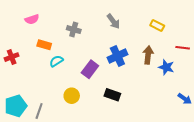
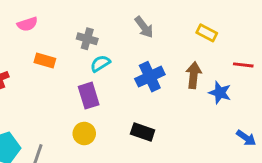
cyan semicircle: (56, 61) -> (100, 63), moved
purple rectangle: (90, 69) -> (89, 96), moved, turned -54

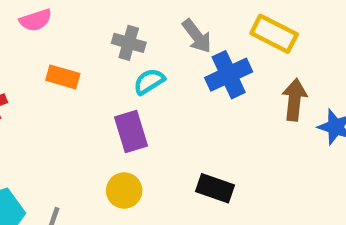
gray arrow: (144, 27) -> (197, 36), moved
yellow rectangle: (207, 33) -> (274, 34), moved, size x1.4
blue cross: (150, 77) -> (229, 75), moved

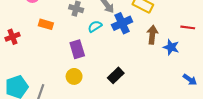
cyan semicircle: (149, 81) -> (95, 26), moved
black rectangle: (215, 188) -> (116, 75), turned -63

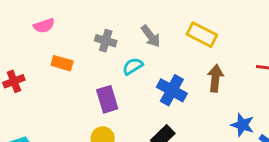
blue cross: (122, 23) -> (172, 90), moved, turned -36
blue star: (171, 47) -> (242, 125), moved

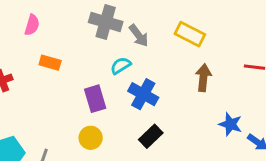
pink semicircle: (44, 26) -> (32, 25), turned -55
gray cross: (106, 41) -> (106, 22), moved, size x1.5
blue cross: (172, 90) -> (143, 94), moved

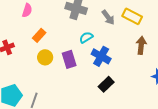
gray arrow: (139, 36) -> (108, 17), moved
orange rectangle: (50, 63) -> (39, 35), turned -64
yellow circle: (91, 138) -> (45, 57), moved

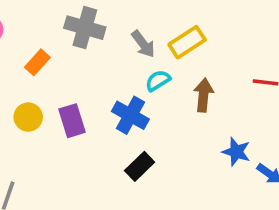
yellow rectangle: (132, 16) -> (187, 42), turned -60
orange rectangle: (39, 35) -> (37, 62), moved
cyan semicircle: (86, 37) -> (158, 81), moved

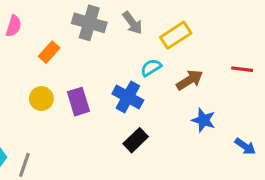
gray arrow: (143, 44) -> (132, 23), moved
brown arrow: (203, 95) -> (190, 80), turned 52
blue star: (236, 152) -> (204, 120), moved

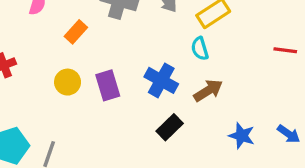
cyan semicircle: (151, 68) -> (200, 49), moved, turned -75
brown arrow: (190, 80) -> (208, 90), moved
blue star: (204, 120) -> (242, 136), moved

